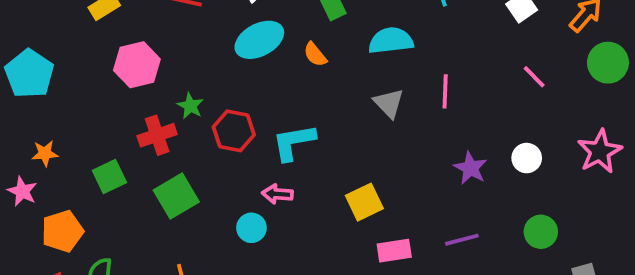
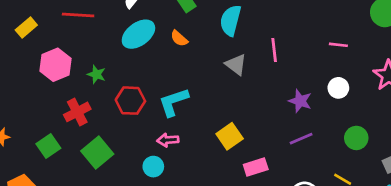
cyan semicircle: (391, 41) -> (231, 20), turned -60
pink line: (534, 77) -> (338, 45), moved, turned -30
green star: (190, 106) -> (96, 74), moved
purple line: (462, 240) -> (301, 139), moved

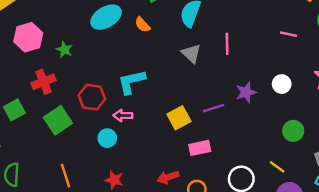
pink line: (338, 45) -> (289, 34), moved
red hexagon: (130, 101) -> (92, 97), moved
purple star: (300, 101) -> (246, 92), turned 30
purple line: (301, 139) -> (214, 108), moved

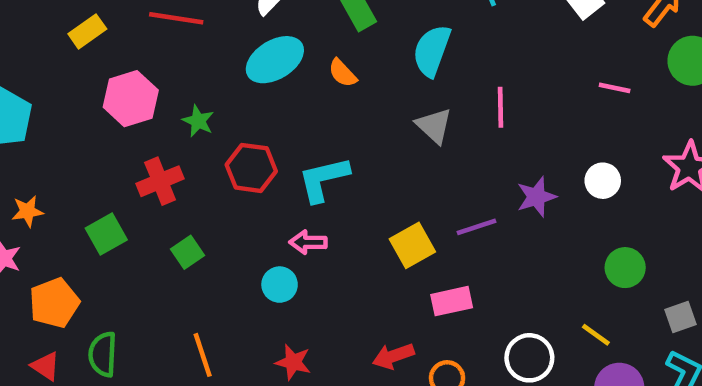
red hexagon: (92, 97) -> (251, 168), moved
green square: (58, 120) -> (187, 252), size x0.6

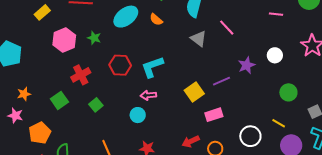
pink line: (500, 107) -> (227, 28), turned -36
green star: (198, 121) -> (94, 38), moved

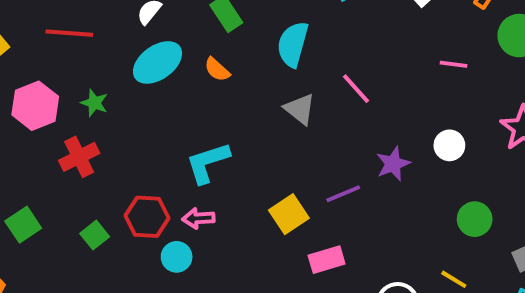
red hexagon: (120, 65) -> (147, 217), moved
red cross: (81, 75) -> (79, 157), moved

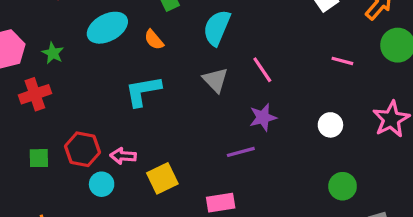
cyan L-shape: (208, 163) -> (143, 91), moved
purple star: (393, 164) -> (263, 117), moved
yellow square: (289, 214) -> (162, 178), moved
green square: (95, 235) -> (39, 158), turned 30

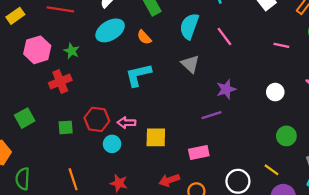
pink line: (262, 70) -> (224, 37), moved
yellow square: (162, 178) -> (156, 137), turned 30

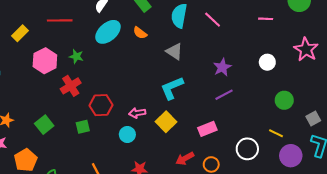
gray triangle: (190, 64) -> (174, 51), moved
cyan L-shape: (138, 75) -> (172, 88), moved
purple line: (211, 115) -> (224, 95), moved
red hexagon: (97, 119) -> (101, 105), moved
yellow square: (156, 137) -> (166, 122), turned -36

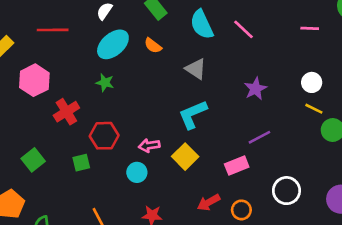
cyan semicircle: (179, 16) -> (202, 24), turned -35
green star: (76, 56) -> (105, 83), moved
purple line: (224, 95) -> (259, 137), moved
yellow line: (276, 133) -> (314, 109), moved

